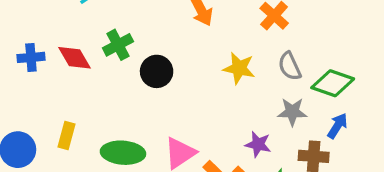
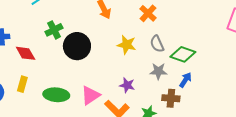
red diamond: (74, 58) -> (26, 53), moved
black circle: (157, 71) -> (77, 46), size x1.4
purple star: (258, 144) -> (127, 85), moved

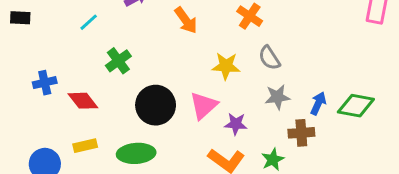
black circle: (77, 46) -> (156, 105), moved
green diamond: (183, 54) -> (356, 106), moved
yellow rectangle: (22, 84) -> (85, 146), turned 70
pink triangle: (91, 95) -> (203, 106), moved

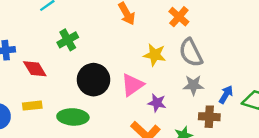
gray semicircle: (269, 58) -> (191, 53), size x1.4

